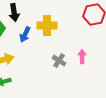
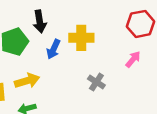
pink arrow: (82, 57) -> (133, 59), moved, turned 40

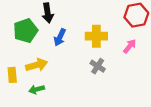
yellow cross: (81, 38) -> (96, 36), moved

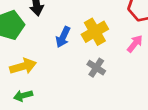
yellow cross: (96, 36) -> (95, 32), turned -30
blue arrow: (60, 37) -> (63, 37), moved

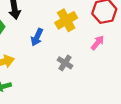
yellow cross: (95, 32) -> (66, 20), moved

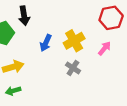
yellow cross: (66, 20) -> (74, 41), moved

